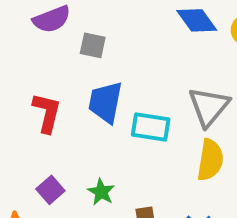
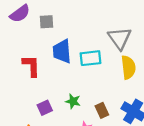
purple square: (50, 190) -> (45, 108), turned 32

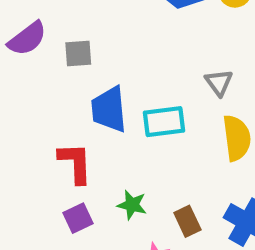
gray triangle: (120, 38) -> (219, 82), size x0.6
red L-shape: (31, 66) -> (75, 163), moved

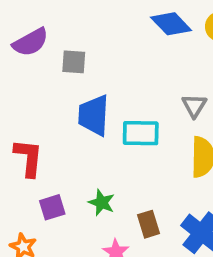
red L-shape: (75, 163) -> (28, 158), moved

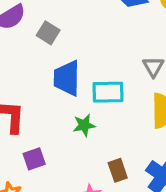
gray square: (74, 62) -> (48, 33), turned 30
green star: (102, 203) -> (84, 125), moved, turned -30

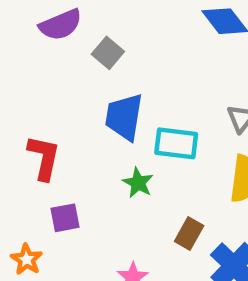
green star: (84, 125) -> (138, 183), turned 30
brown rectangle: (118, 170) -> (189, 234), moved, turned 40

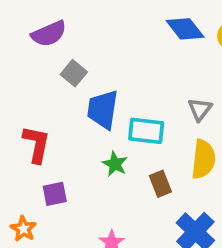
gray square: (108, 53) -> (74, 73), moved
brown rectangle: (189, 234) -> (160, 184), moved, turned -50

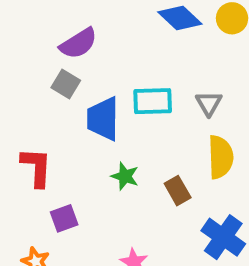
purple semicircle: (49, 34) -> (78, 43), moved
cyan rectangle: (146, 131) -> (153, 101), moved

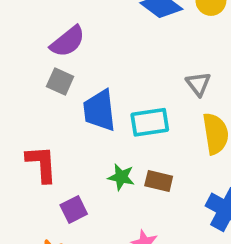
cyan rectangle: (153, 101) -> (150, 122), moved
green star: (125, 176) -> (121, 177), moved
brown rectangle: (178, 191) -> (159, 181), moved, turned -40

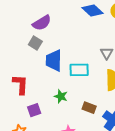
brown rectangle: (159, 181) -> (89, 108), moved

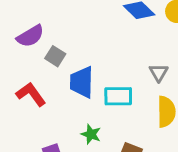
purple semicircle: (42, 23) -> (30, 36), moved
red L-shape: (20, 84) -> (31, 94), moved, turned -40

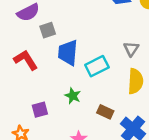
gray square: (55, 56) -> (48, 30), turned 35
cyan rectangle: (118, 96) -> (97, 66), turned -30

